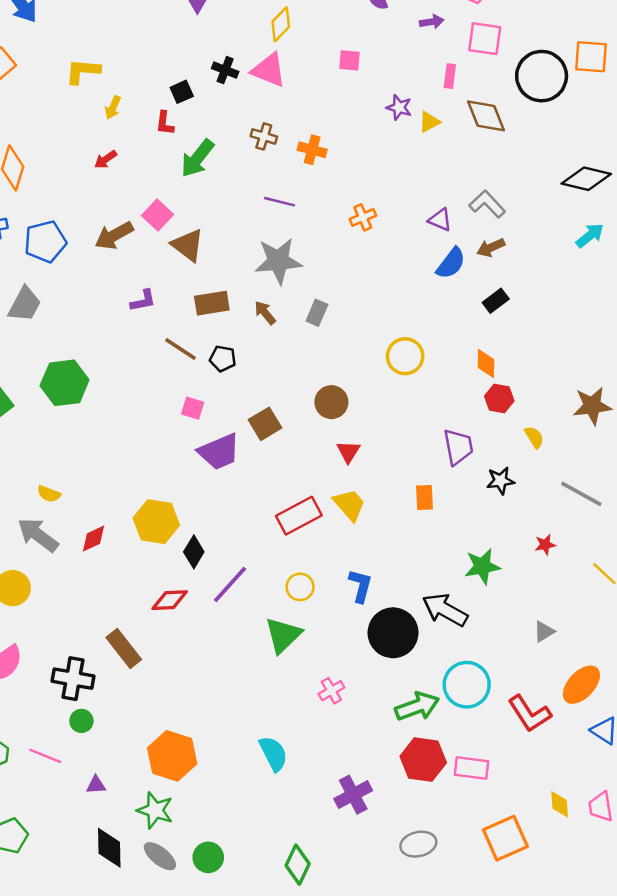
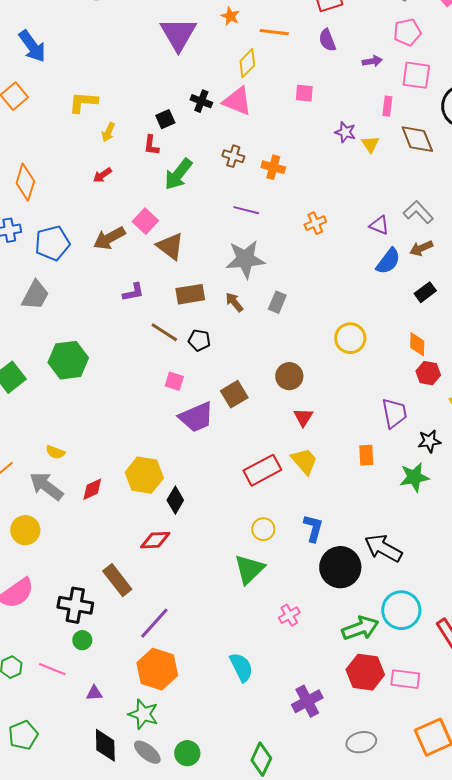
yellow triangle: (429, 122) -> (370, 144), turned -36
green star: (482, 566) -> (414, 477), moved
purple line: (230, 584) -> (154, 623), moved

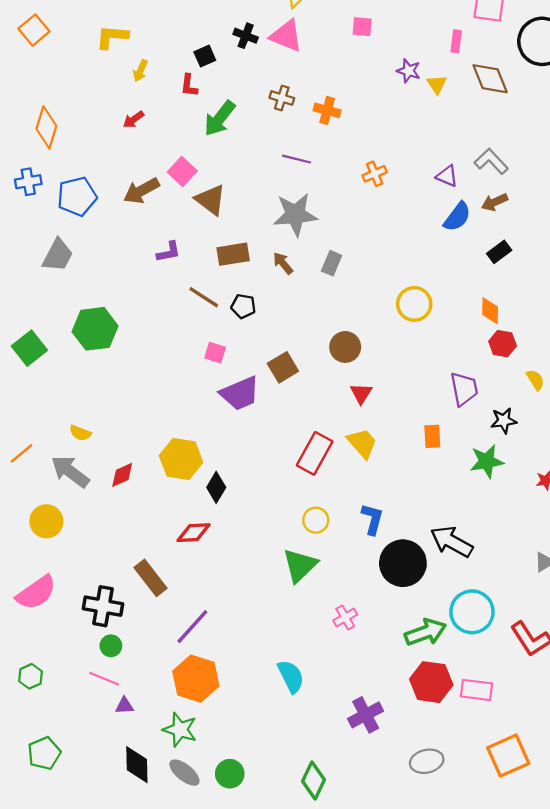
red rectangle: (262, 470) -> (315, 453), turned -33
pink line: (52, 669) -> (104, 679), moved

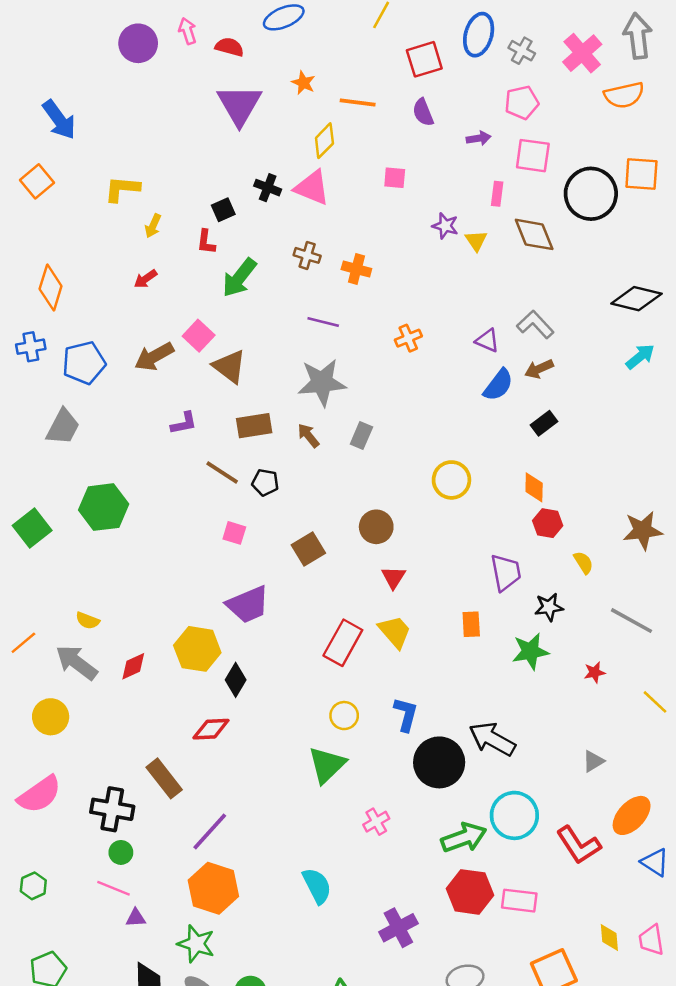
purple trapezoid: (240, 393) -> (248, 605), moved

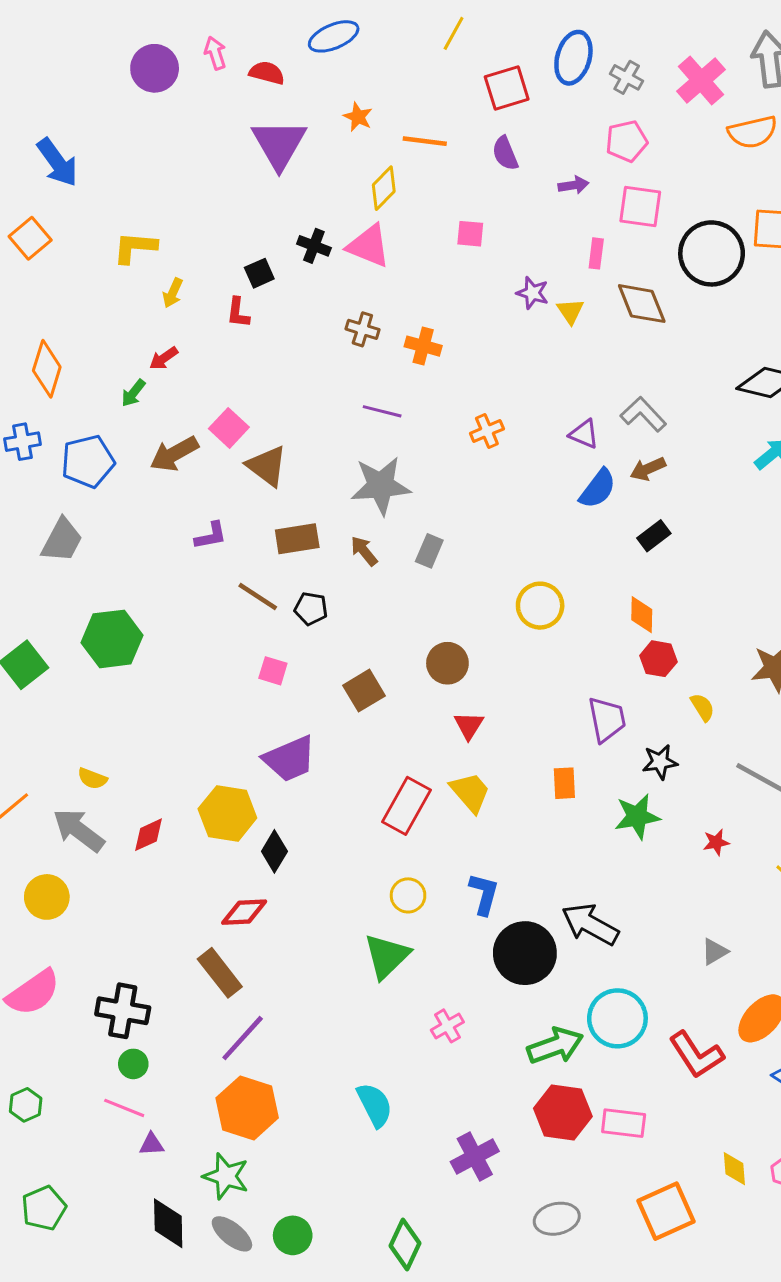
green arrow: (239, 278) -> (133, 393), moved, size x0.6
brown rectangle: (164, 778) -> (220, 973), moved

